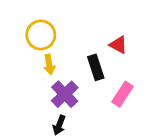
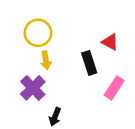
purple cross: (65, 94) -> (33, 88), moved

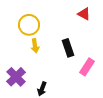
red triangle: (110, 42) -> (84, 14), moved
purple cross: (33, 88) -> (16, 77), moved

